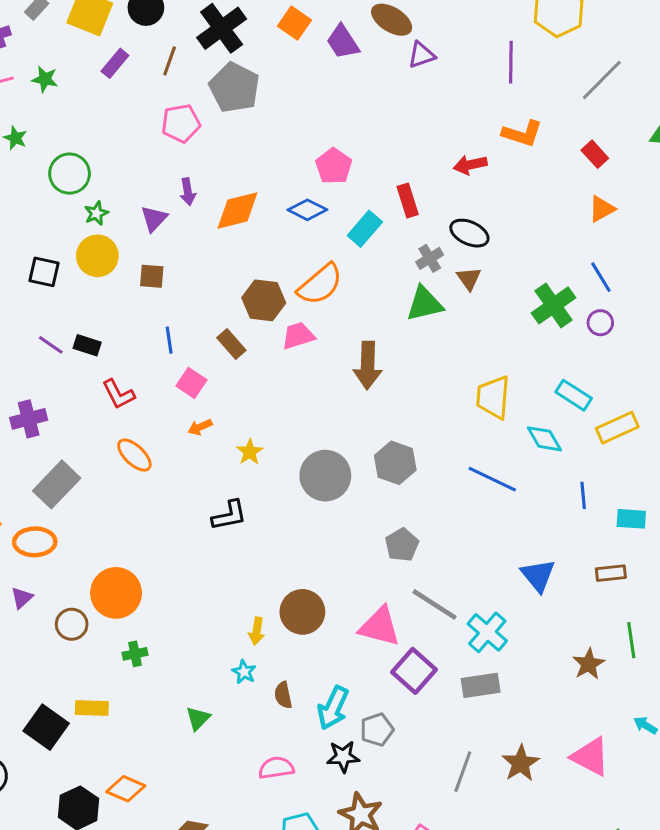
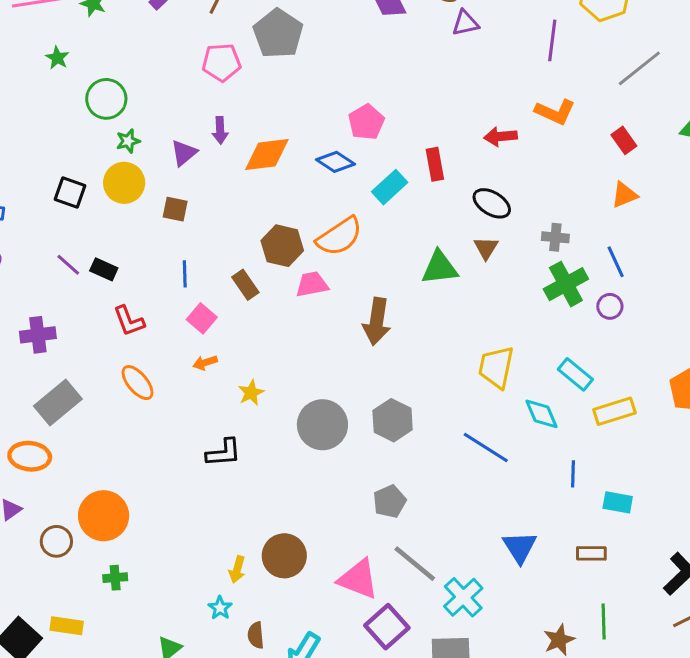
gray cross: (430, 258) -> (555, 237), moved, turned 30

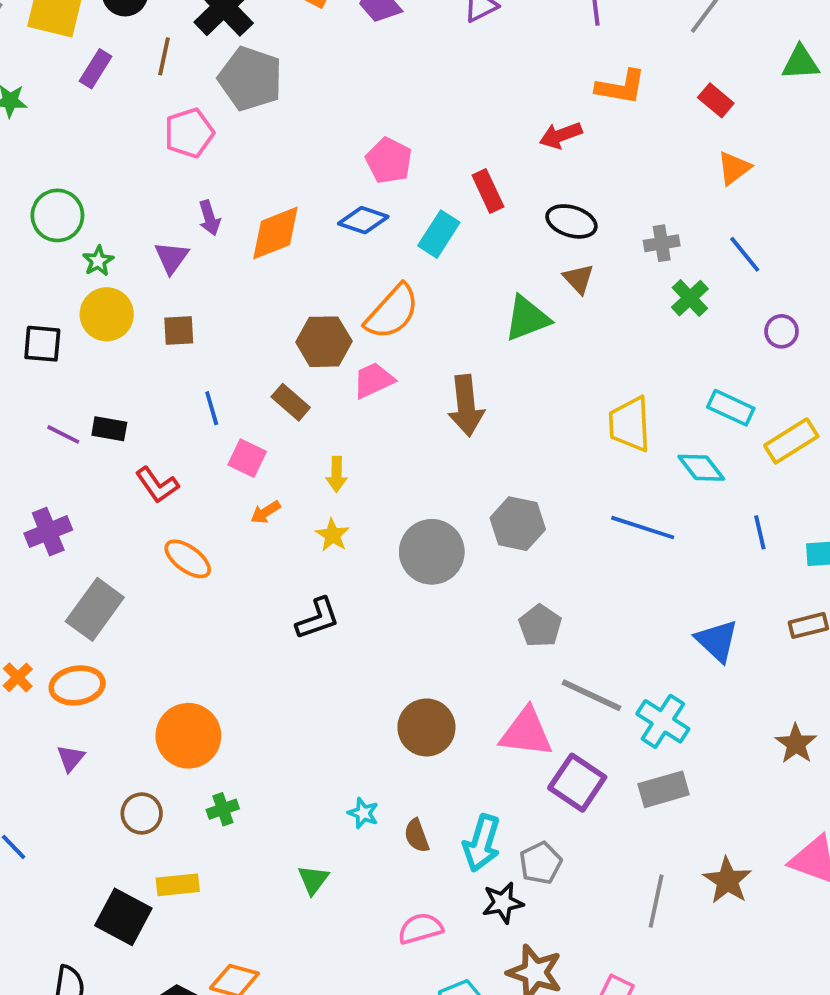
green cross: (566, 284) -> (690, 298), size x0.7
purple circle: (610, 306) -> (782, 331), moved
brown circle: (56, 541) -> (142, 813), moved
yellow arrow: (237, 569) -> (337, 474), moved

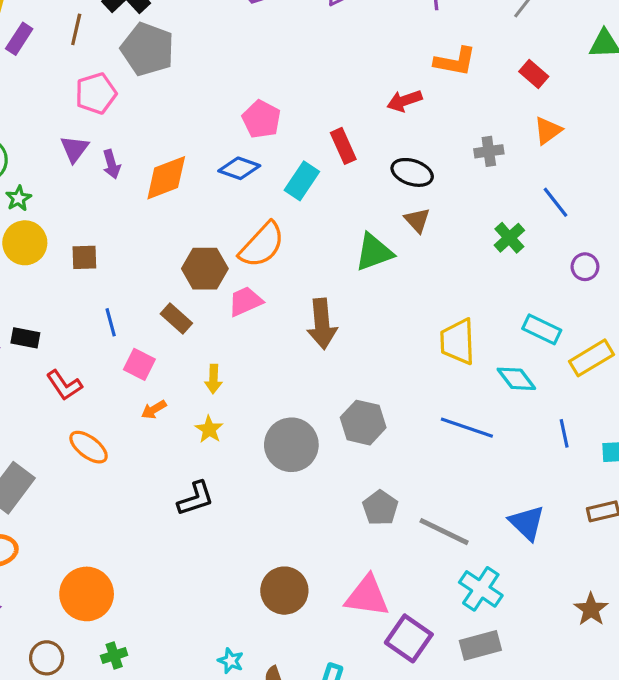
gray cross: (662, 243) -> (489, 151), moved
purple triangle: (172, 258) -> (74, 149), moved
gray line: (592, 695) -> (444, 532), moved

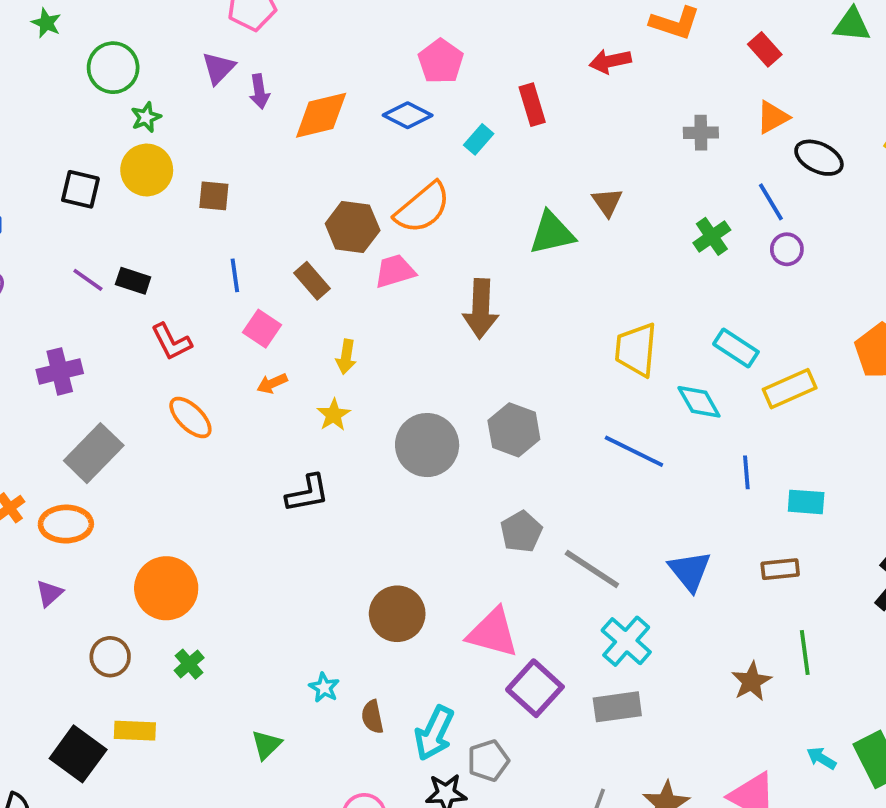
black ellipse: (412, 172) -> (819, 158), moved
cyan rectangle: (302, 181) -> (479, 139), size x0.7
purple circle: (585, 267) -> (787, 249), moved
green cross: (114, 655) -> (189, 664), turned -30

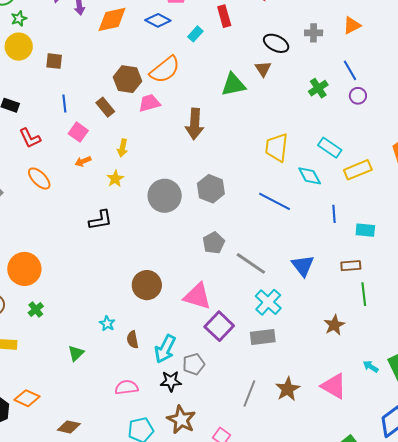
black ellipse: (819, 158) -> (276, 43), moved
green line: (805, 652) -> (364, 294), moved

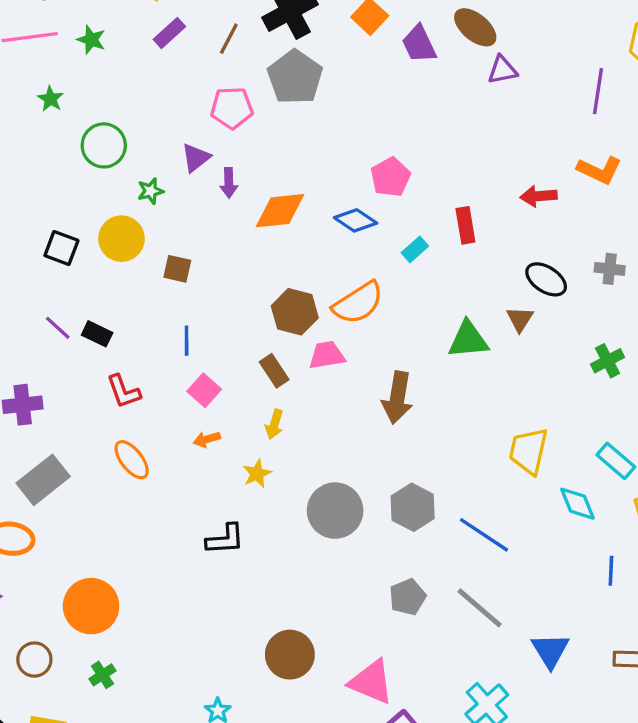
green star: (19, 19) -> (150, 191), moved
brown rectangle: (105, 107) -> (274, 371), moved
blue line: (274, 201) -> (484, 535), moved
gray line: (251, 263) -> (480, 608), moved

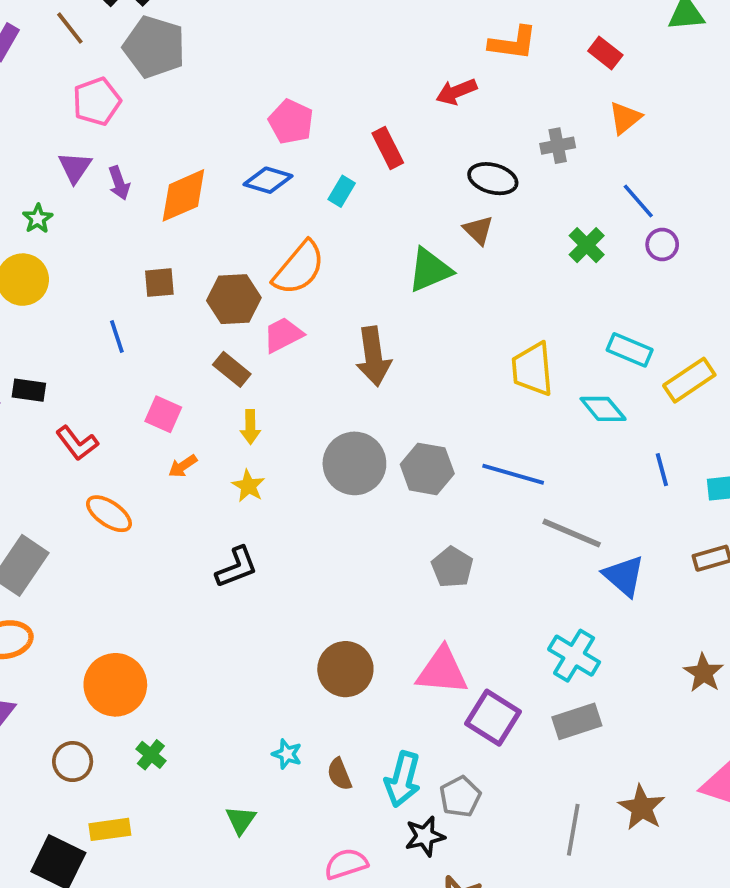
brown line: (229, 39) -> (70, 28), turned -48
brown square: (177, 269) -> (159, 283), moved
blue line: (187, 341) -> (117, 337), moved
gray circle: (335, 511) -> (354, 463), moved
gray line: (480, 608) -> (572, 533), moved

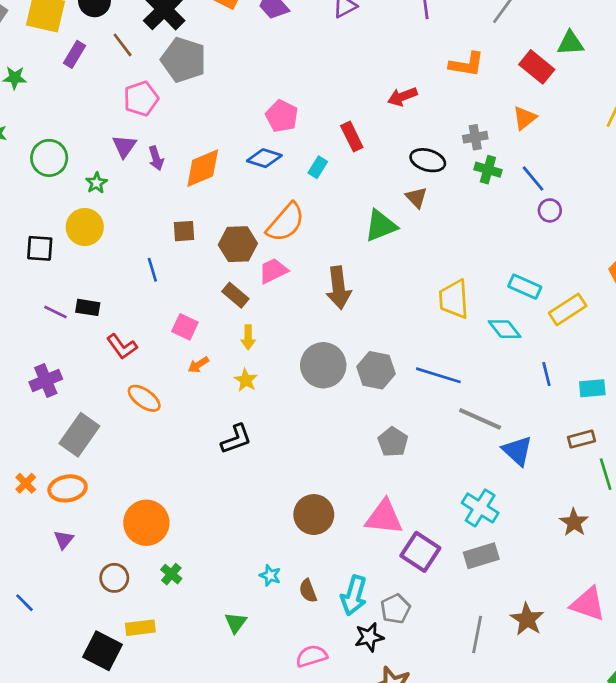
orange L-shape: (513, 43) -> (467, 64), moved
red rectangle: (605, 53) -> (537, 67), moved, size x1.4
green cross: (587, 245) -> (488, 170), moved, turned -30

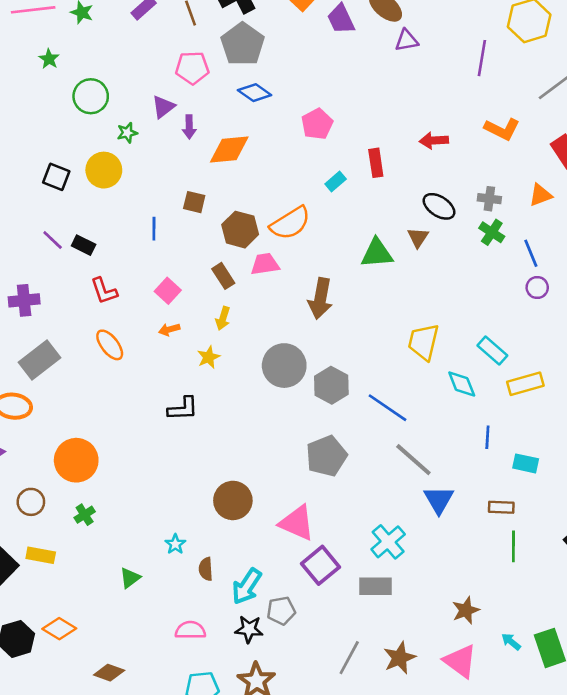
blue diamond: (264, 158) -> (255, 93), moved
gray pentagon: (393, 442) -> (326, 456), size x1.4
brown star: (574, 522) -> (466, 610), moved

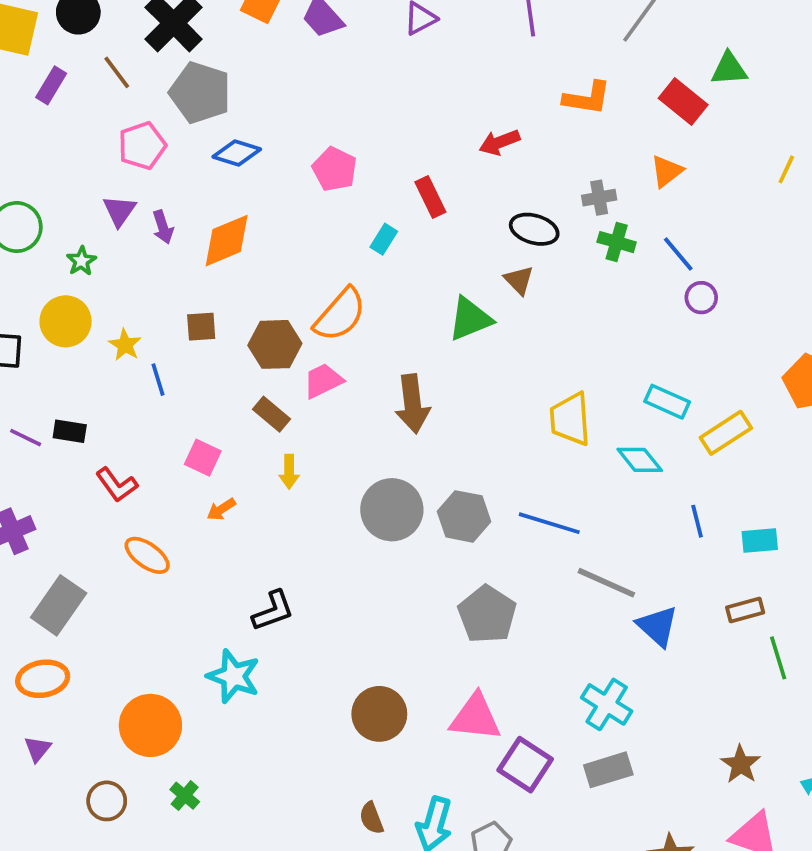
yellow star: (209, 357) -> (125, 345), moved
cyan star: (175, 544) -> (233, 676), moved, size x1.8

